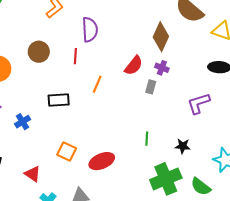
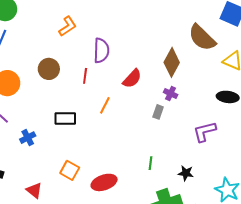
red semicircle: (134, 66) -> (132, 79), moved

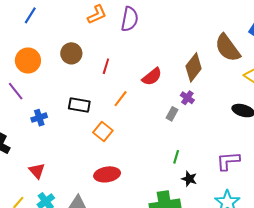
purple semicircle: (101, 50) -> (130, 19), moved
purple L-shape: (205, 132) -> (228, 161), moved
green line: (150, 163) -> (176, 157), moved
orange square: (70, 170) -> (103, 131), moved

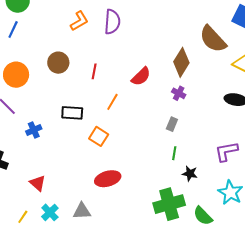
gray rectangle: (172, 114) -> (172, 124), moved

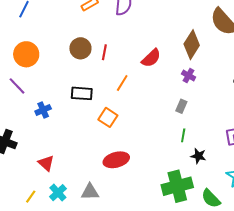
brown circle: (58, 63) -> (80, 48), moved

